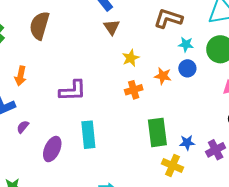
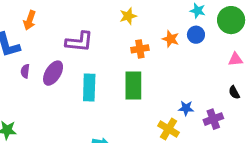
yellow star: (131, 58) -> (128, 16), moved
purple semicircle: (23, 127) -> (25, 71), turned -40
green rectangle: (157, 132) -> (133, 86), moved
purple ellipse: (52, 149) -> (53, 73), moved

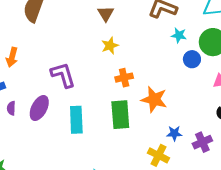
blue circle: (196, 35) -> (192, 59), moved
orange star: (171, 39) -> (154, 99), moved, size x1.5
purple L-shape: (79, 42) -> (63, 75), turned -108

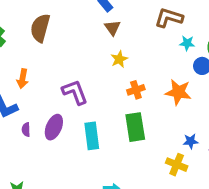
orange star: (154, 99) -> (178, 92), moved

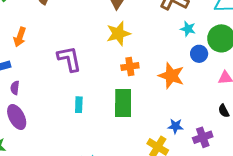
yellow star: (119, 59) -> (118, 34), size x1.4
purple ellipse: (54, 127) -> (17, 117), moved, turned -60
cyan rectangle: (92, 136) -> (79, 105), size x0.6

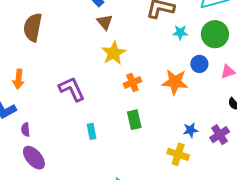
blue circle: (199, 54) -> (199, 64), moved
green rectangle: (123, 103) -> (134, 120), size x0.7

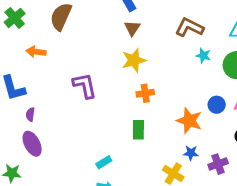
blue circle: (199, 64) -> (217, 105), moved
orange arrow: (19, 79) -> (36, 52), moved, turned 78
orange star: (175, 82) -> (189, 121), moved
cyan rectangle: (92, 131) -> (104, 162), moved, turned 56

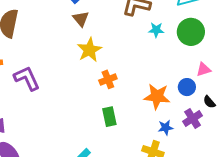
purple L-shape: (85, 86) -> (27, 78), moved
blue circle: (217, 105) -> (187, 87), moved
purple cross: (218, 164) -> (193, 119), moved

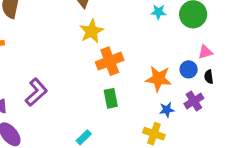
purple L-shape: (27, 78) -> (36, 92), moved, turned 72
orange cross: (108, 79) -> (110, 61), size x1.5
black semicircle: (209, 102) -> (209, 77), moved, turned 32

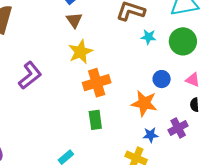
pink triangle: (205, 52) -> (193, 80), turned 35
blue circle: (189, 69) -> (162, 79), moved
purple L-shape: (36, 92) -> (30, 75), moved

